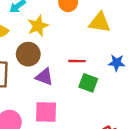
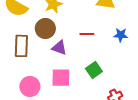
green square: (88, 83) -> (94, 70), moved, turned 35

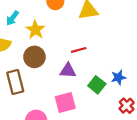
blue star: (121, 35) -> (118, 77), moved
purple triangle: (59, 48) -> (68, 71), moved

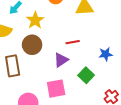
purple triangle: (68, 71) -> (61, 60), turned -42
blue star: (118, 77) -> (106, 54), moved

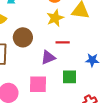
yellow star: (35, 20) -> (55, 18), moved
green square: (86, 75) -> (69, 77), turned 35

